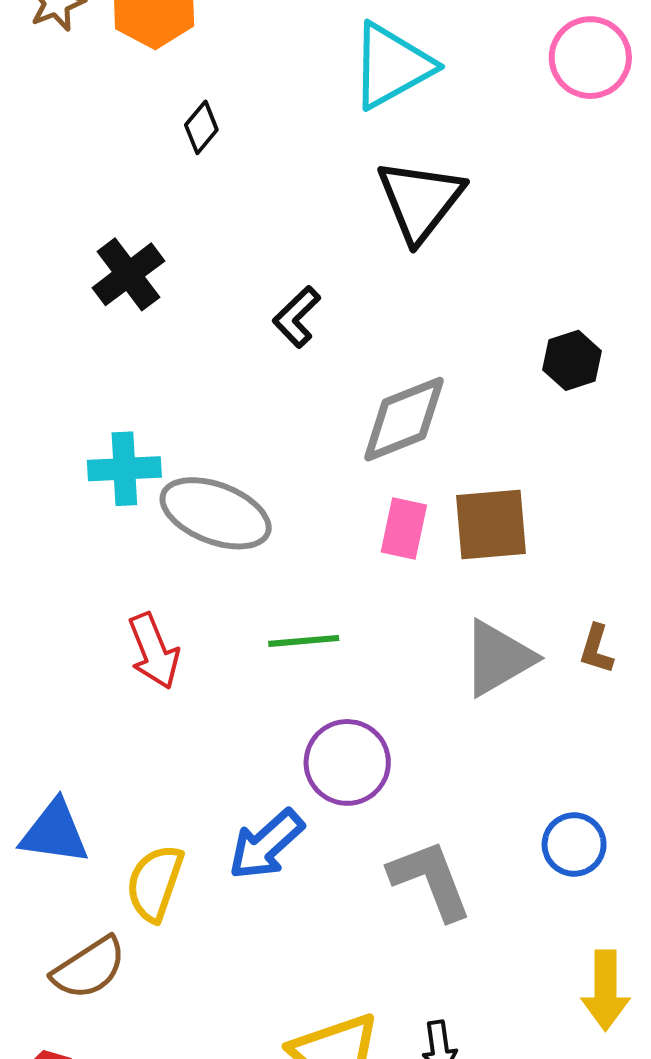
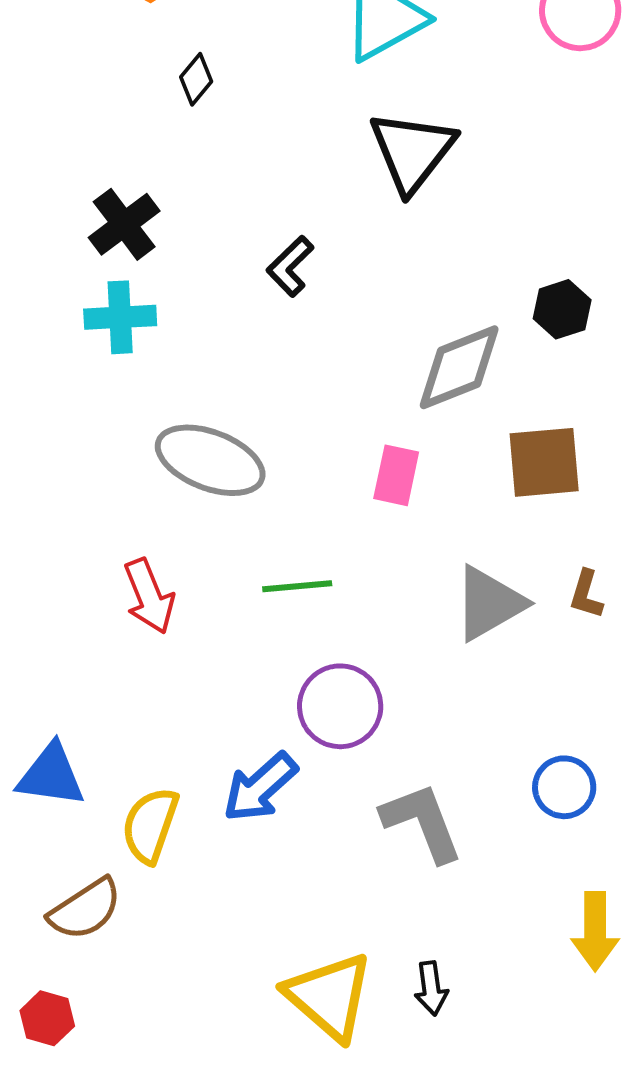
gray diamond: (404, 419) -> (459, 367), moved
cyan cross: (124, 469) -> (120, 317), moved
brown square: (491, 524) -> (544, 462), moved

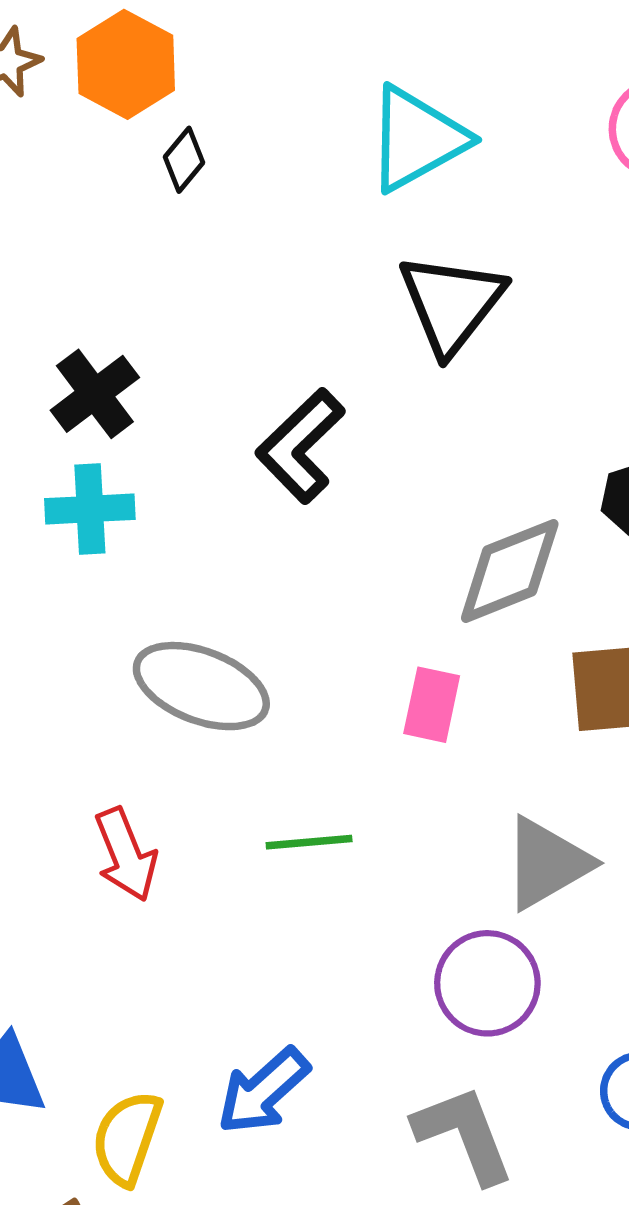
black diamond: (196, 79) -> (184, 160), moved
black L-shape: (290, 266) -> (300, 446), size x1.5
purple circle: (340, 706) -> (487, 983), moved

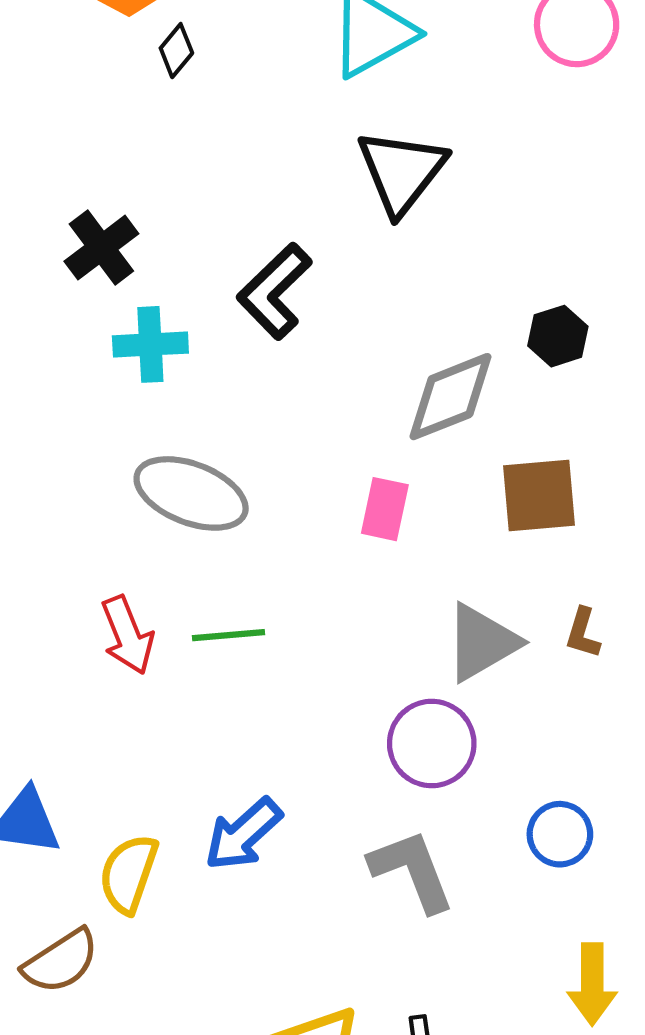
cyan cross: (90, 509) -> (150, 344), moved
green line: (309, 842) -> (229, 635), moved

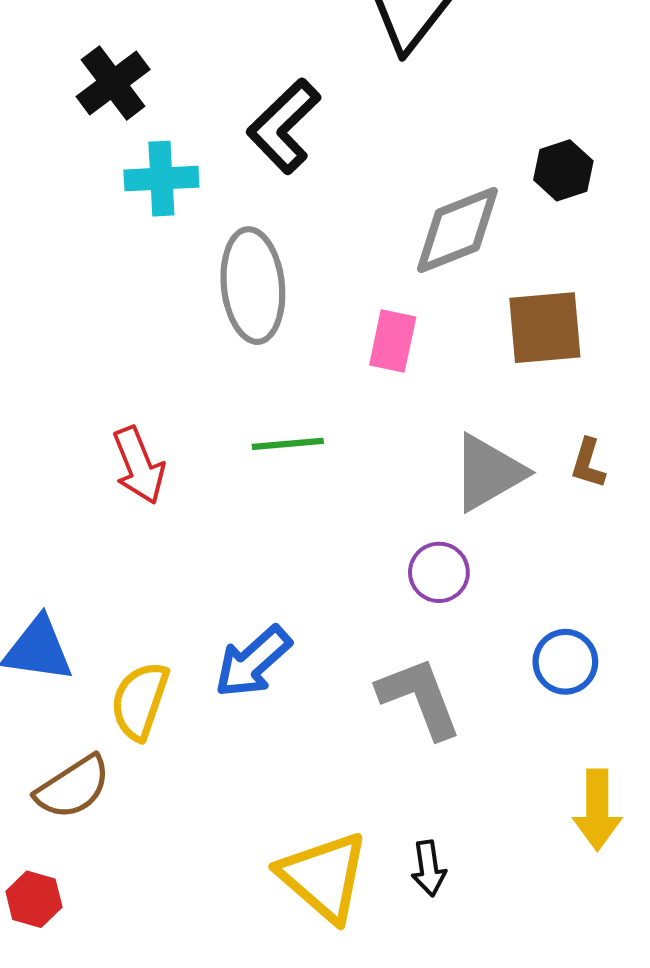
gray ellipse: (191, 493) -> (253, 286), moved, turned 63
green line: (229, 635) -> (288, 444), moved
purple circle: (432, 744) -> (439, 572), size x0.7

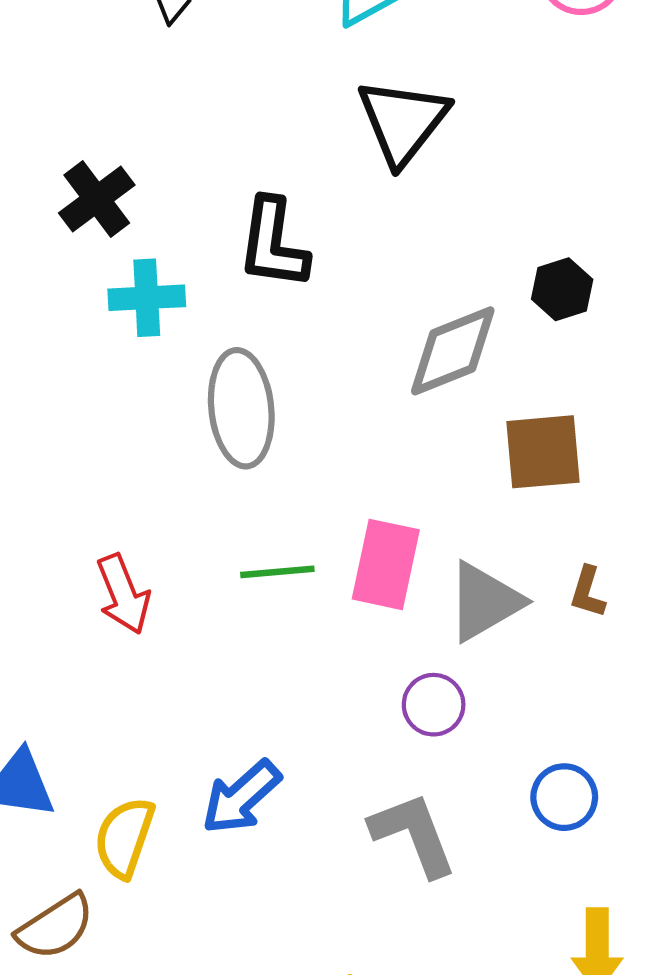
black L-shape: (284, 126) -> (273, 244), turned -38
pink rectangle: (393, 341) -> (386, 564), moved, size x1.4

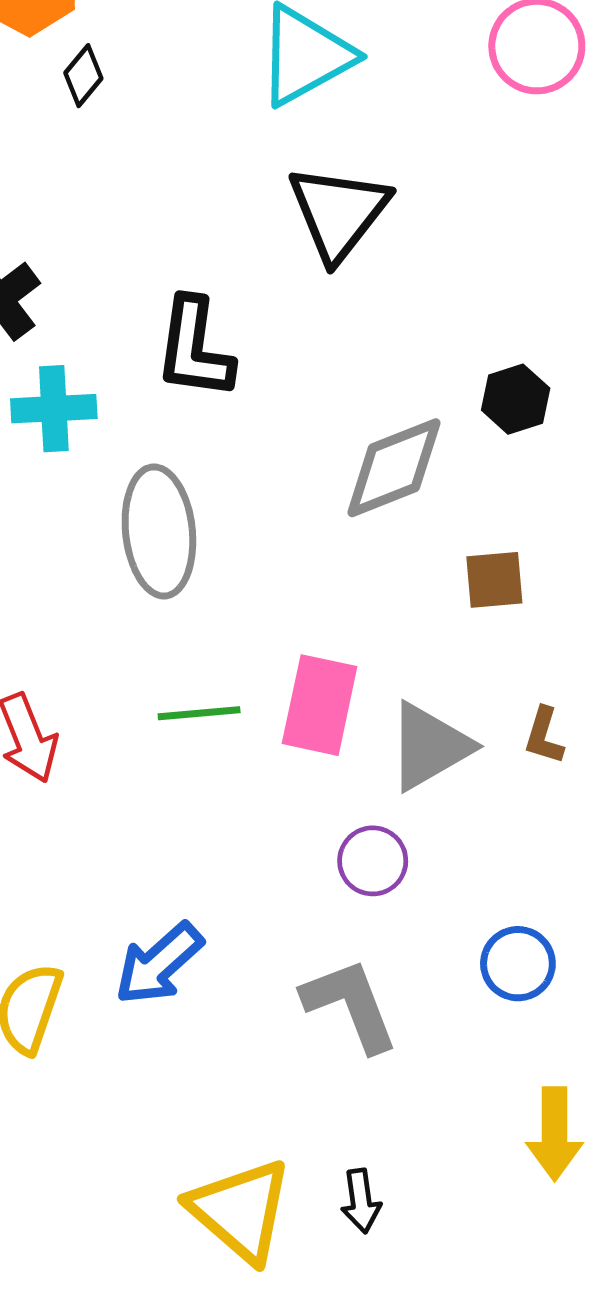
brown square: (543, 452) -> (494, 580), size x0.7

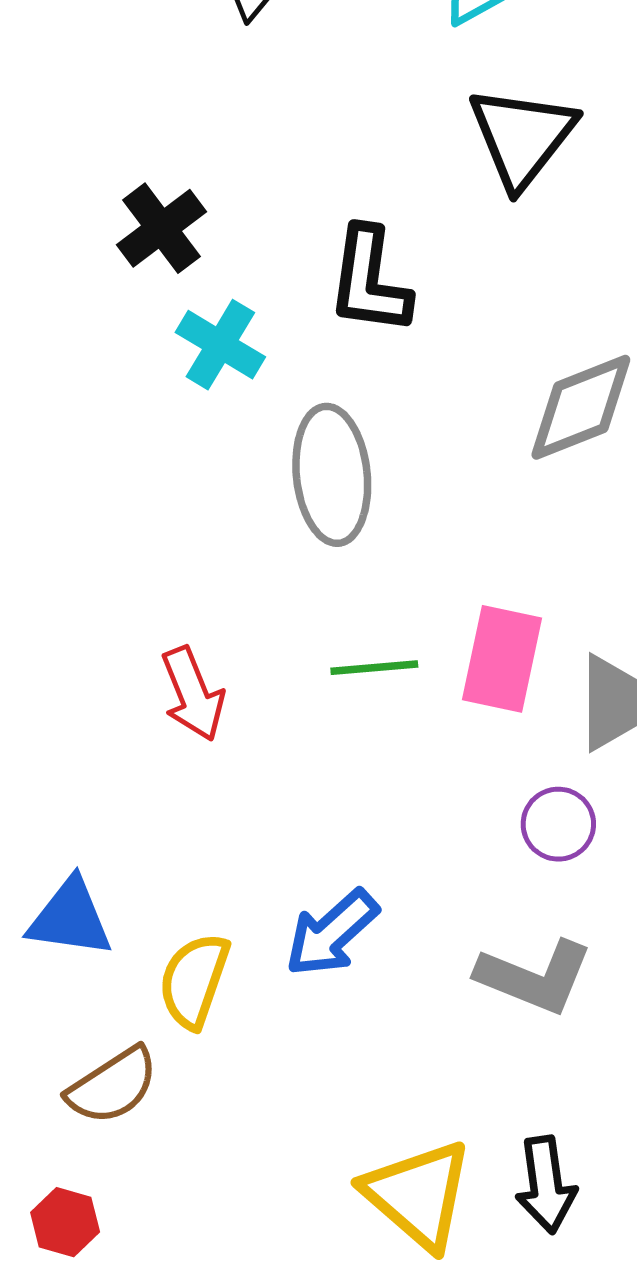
cyan cross: (54, 409) -> (220, 345), turned 34
gray L-shape: (350, 1005) -> (535, 977), turned 133
black arrow: (361, 1201) -> (546, 1185), size x1.4

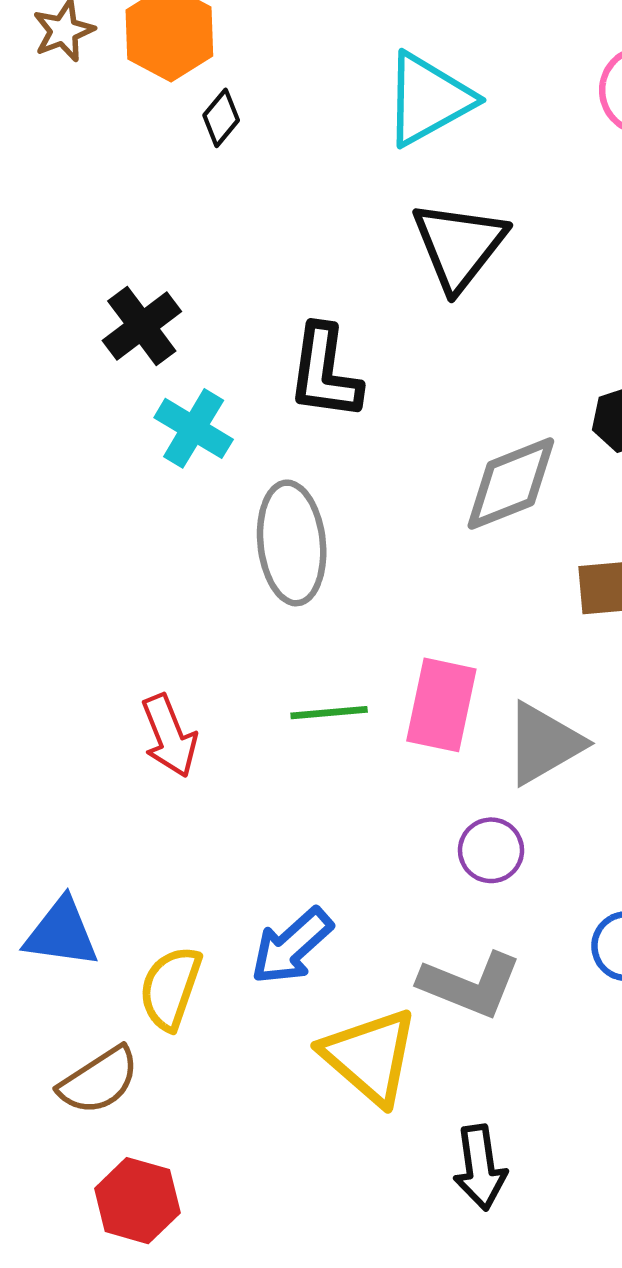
yellow triangle: (418, 1195) -> (370, 1056), moved
red hexagon: (65, 1222) -> (137, 1201), moved, size x1.4

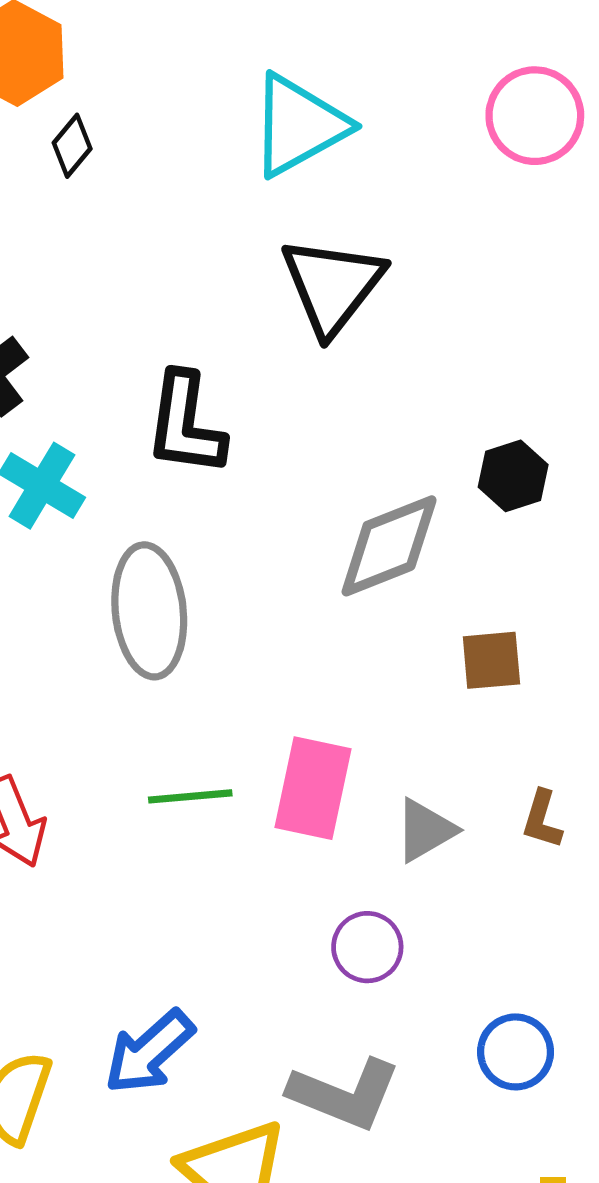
gray triangle: (544, 743) -> (425, 830), size x0.7

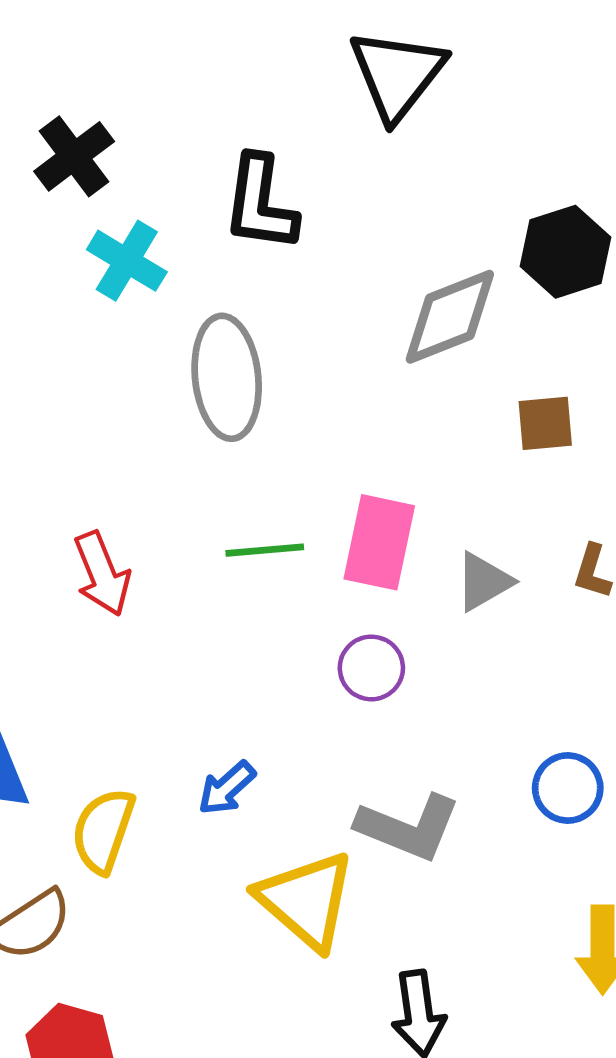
black hexagon: (513, 476) -> (565, 252), size x1.4
purple circle: (367, 947) -> (371, 668), moved
blue arrow: (149, 1052) -> (227, 788), size x0.7

